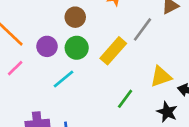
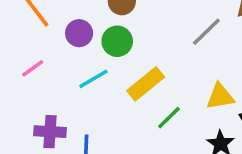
yellow rectangle: (113, 51) -> (146, 84), moved
pink line: (15, 68) -> (33, 68), moved

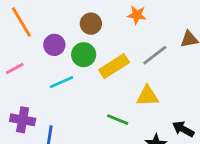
yellow rectangle: (146, 84) -> (114, 66), moved
yellow triangle: (220, 97) -> (147, 96), moved
green line: (169, 118) -> (118, 120), turned 60

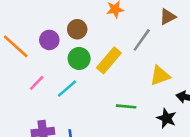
purple circle: (54, 45) -> (49, 40), moved
pink line: (15, 68) -> (37, 83), moved
yellow triangle: (147, 96) -> (160, 76), moved

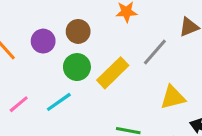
pink line: (37, 83) -> (19, 104), moved

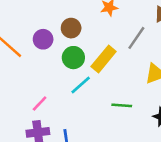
cyan line: (59, 102) -> (81, 85), moved
pink line: (19, 104) -> (40, 104), moved

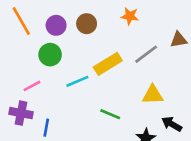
green circle: (73, 58) -> (50, 55), moved

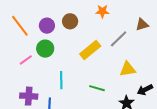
cyan line: (77, 81) -> (61, 80), moved, turned -60
pink line: (32, 86) -> (26, 60), moved
black arrow: (172, 124) -> (145, 90), turned -49

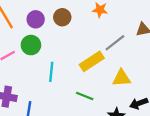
yellow rectangle: (90, 50) -> (92, 61), moved
cyan line: (61, 80) -> (51, 72), moved

